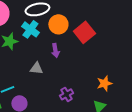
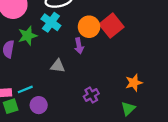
orange circle: (58, 24) -> (89, 27), moved

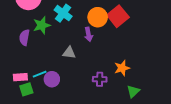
orange star: (134, 83) -> (122, 68), moved
purple cross: (91, 95) -> (100, 79), turned 32
purple circle: (39, 105) -> (52, 79), moved

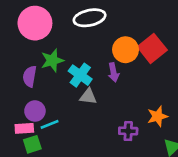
cyan cross: (63, 13) -> (80, 75), moved
purple circle: (52, 79) -> (35, 111), moved

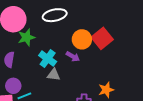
green star: (52, 60) -> (26, 37), moved
purple arrow: (114, 72) -> (73, 57), turned -48

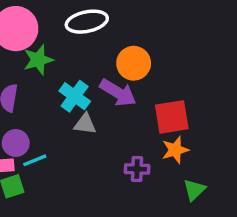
red square: (102, 38) -> (172, 117), moved, turned 30
purple arrow: (73, 57) -> (118, 93), size x1.5

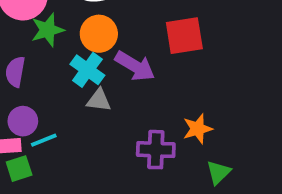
orange circle: (134, 63) -> (99, 34), moved
red square: (172, 117) -> (184, 36), moved
purple cross: (137, 169) -> (156, 150), size x1.4

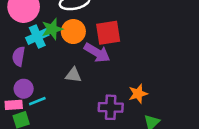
green star: (48, 30) -> (52, 29), moved
red square: (184, 36) -> (108, 33), moved
cyan cross: (87, 70) -> (37, 36), moved, turned 30

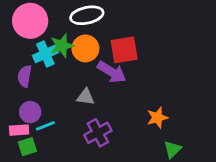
purple cross: (111, 107) -> (98, 133), moved, turned -30

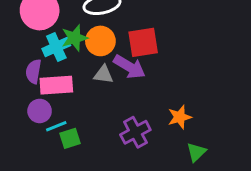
gray triangle: (85, 97) -> (103, 74), moved
pink rectangle: (19, 130) -> (56, 85), moved, size x1.5
purple cross: (98, 133) -> (135, 132), moved
green square: (27, 147) -> (70, 138), moved

